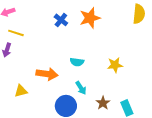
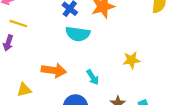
cyan semicircle: (77, 62) -> (78, 34), moved, size x1.5
cyan arrow: (81, 88) -> (93, 77), moved

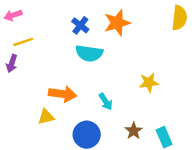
yellow line: (18, 24) -> (23, 42), turned -36
yellow triangle: (24, 90) -> (46, 117), moved

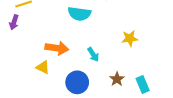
yellow triangle: (46, 117) -> (43, 67), turned 40

